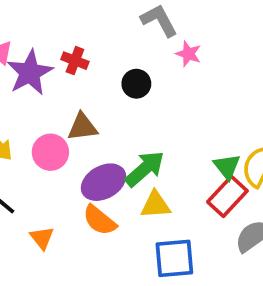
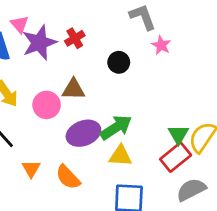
red cross: (75, 61) -> (75, 38), turned 30
orange semicircle: (100, 220) -> (68, 177), moved

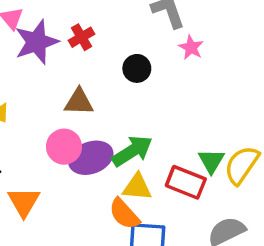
pink circle: (47, 105) -> (64, 147), moved
red rectangle: (176, 157) -> (186, 182), moved, turned 60
orange triangle: (31, 169) -> (24, 202), size x1.4
orange semicircle: (68, 177) -> (124, 214), moved

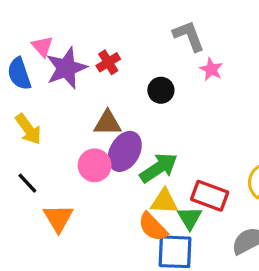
purple ellipse: (91, 158) -> (125, 151), moved, turned -39
green triangle: (211, 161) -> (190, 218), moved

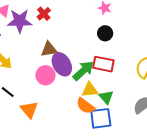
purple star: (66, 68) -> (20, 21), turned 30
black circle: (161, 90) -> (105, 33), moved
purple ellipse: (125, 151) -> (62, 64), turned -50
red rectangle: (210, 196) -> (103, 64), moved

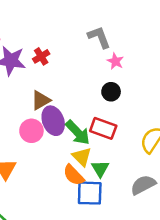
brown triangle: (49, 49) -> (41, 100), turned -30
green arrow: (83, 71) -> (78, 132), turned 80
yellow triangle: (90, 90) -> (82, 157), turned 42

